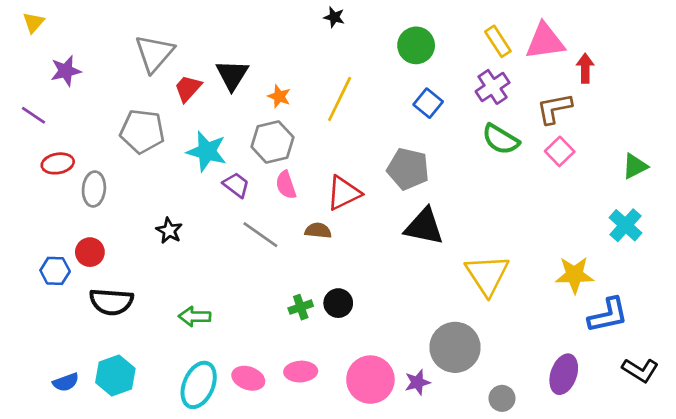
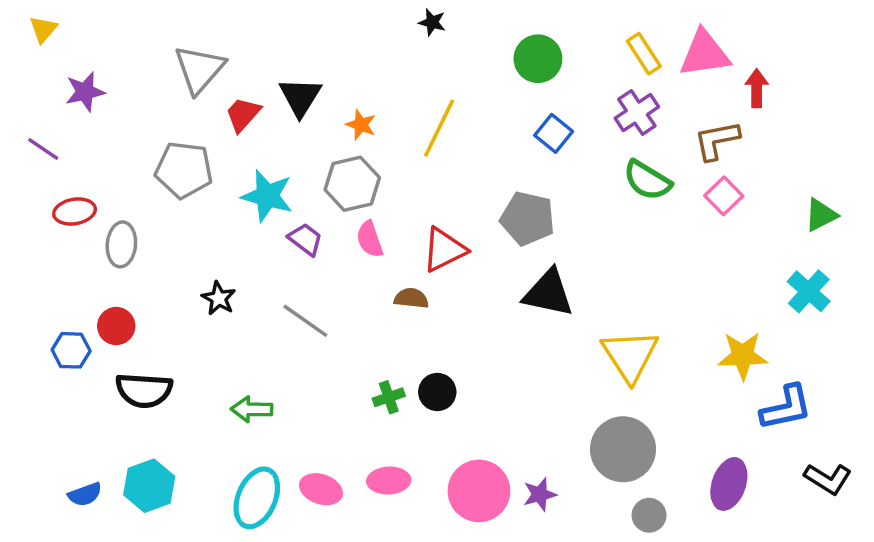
gray line: (260, 235) -> (305, 321), moved
gray circle: (455, 347) -> (623, 449), moved

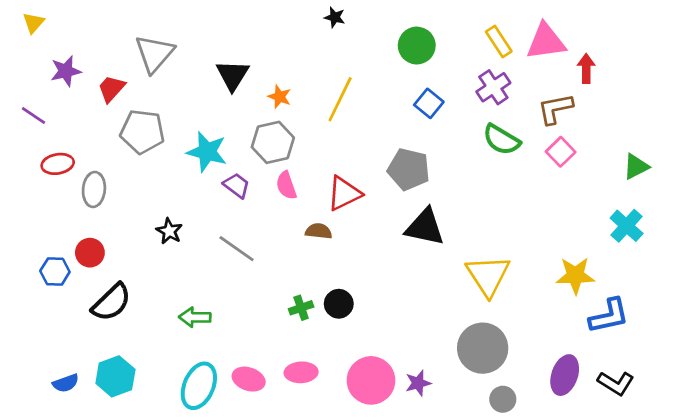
red trapezoid: (243, 114) -> (111, 89), moved
black semicircle: (144, 390) -> (111, 302), turned -48
black L-shape: (828, 479) -> (616, 383), moved

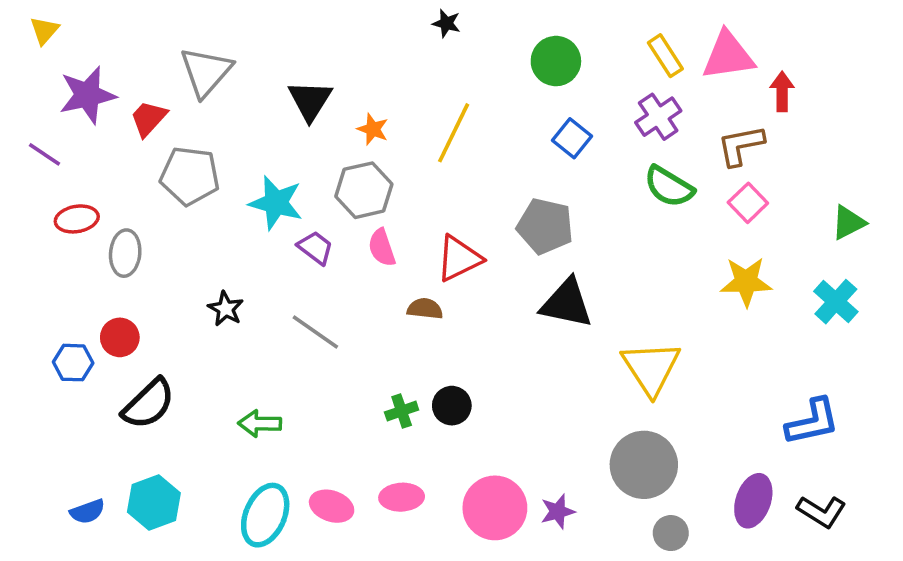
purple star: (66, 71) -> (87, 95), size x1.4
yellow star: (575, 276) -> (746, 282), moved

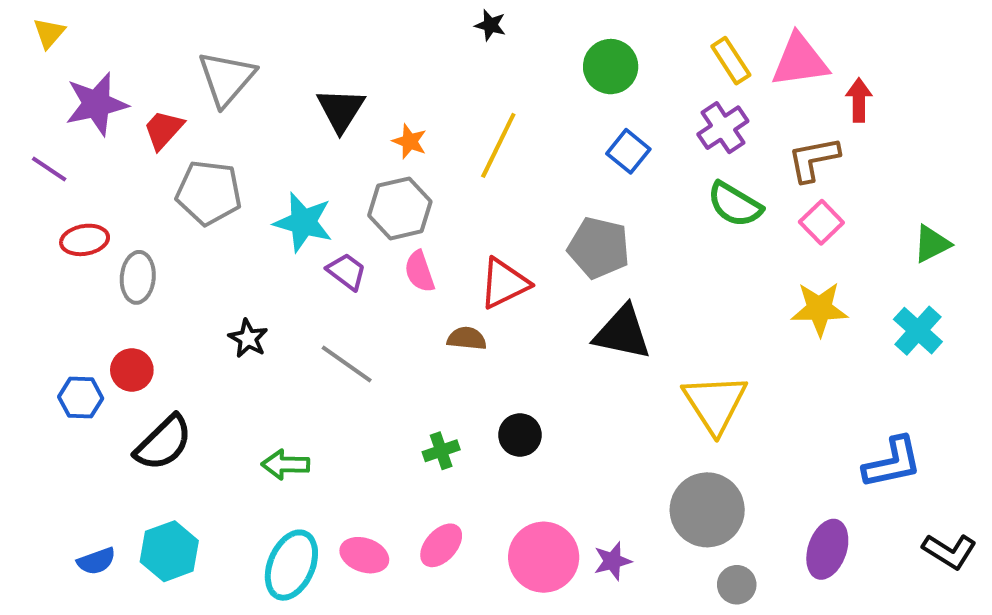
black circle: (452, 406) -> (520, 435), moved
pink ellipse: (402, 497) -> (441, 545), turned -45
black L-shape: (822, 511) -> (949, 551), moved

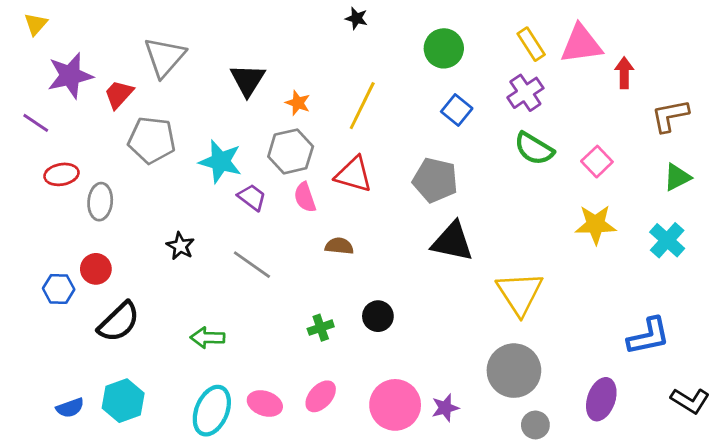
brown L-shape: (814, 159) -> (670, 116), moved
red triangle: (504, 283) -> (354, 174), moved, turned 42

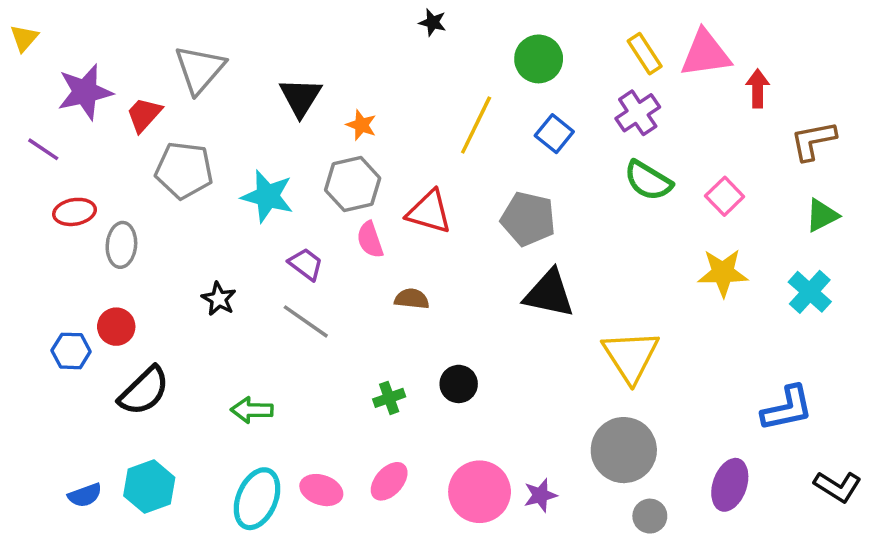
yellow triangle: (36, 24) -> (24, 38), moved
yellow line: (362, 106) -> (476, 125), moved
purple trapezoid: (252, 197) -> (306, 264), moved

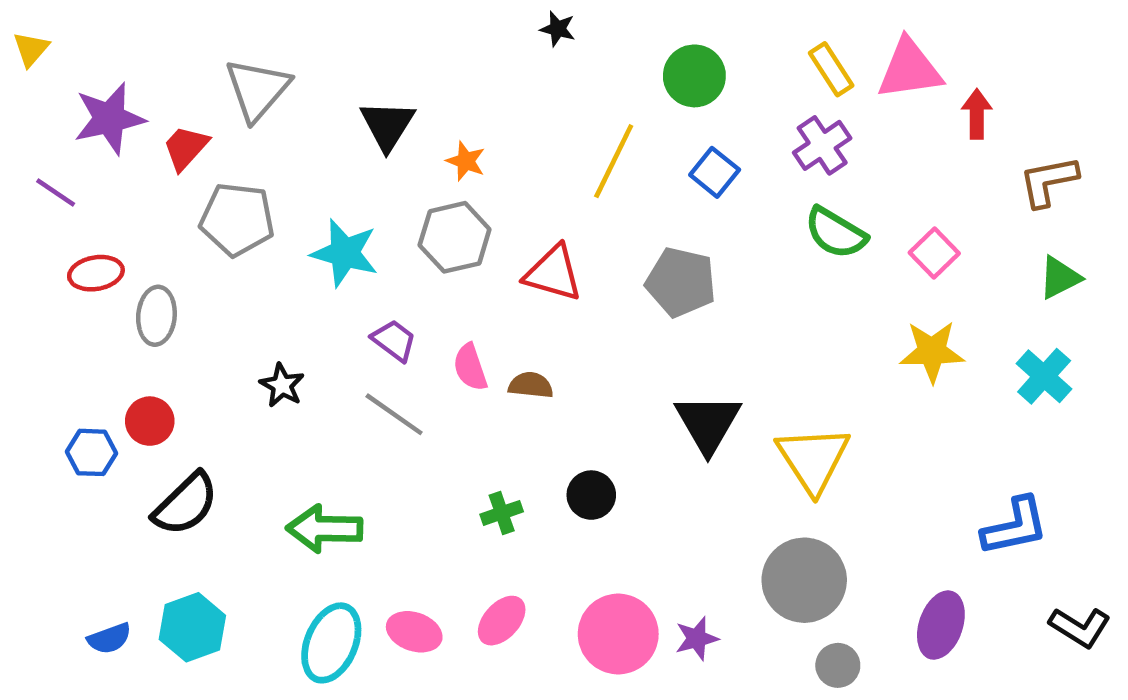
pink semicircle: (370, 240) -> (470, 367), moved
black triangle: (549, 294) -> (708, 423), moved, turned 48
green arrow: (252, 410) -> (325, 529), size x1.4

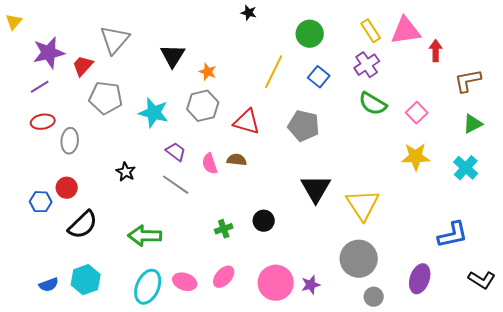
purple line: (56, 192) -> (40, 87), moved, turned -66
brown semicircle: (531, 385) -> (237, 160), moved

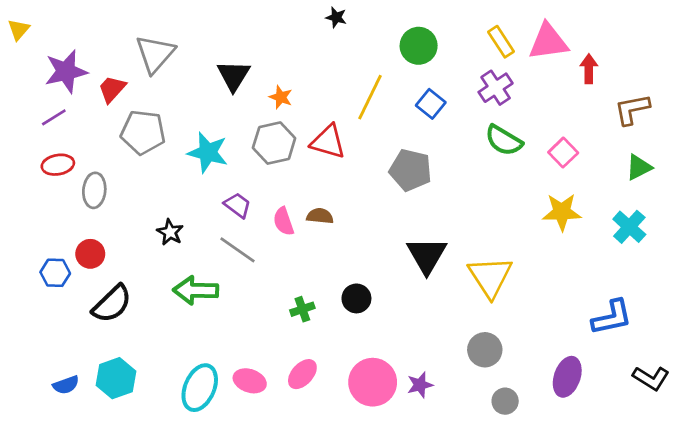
red triangle: (247, 122) -> (328, 142), moved
green arrow: (145, 236) -> (196, 290), moved
gray circle: (359, 259) -> (485, 350), size x0.7

